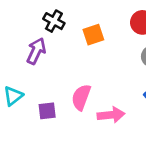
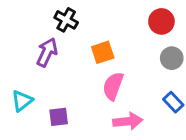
orange square: (93, 35) -> (103, 52), moved
pink semicircle: (81, 97) -> (113, 86), moved

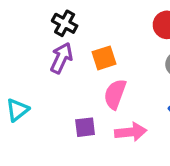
purple arrow: (47, 52) -> (61, 58), moved
purple square: (59, 117) -> (85, 127), moved

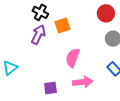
orange square: (104, 58) -> (63, 25), moved
purple square: (85, 127) -> (50, 88), moved

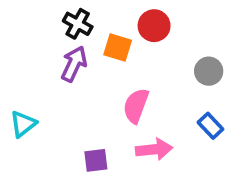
red circle: (106, 13) -> (154, 26), moved
orange square: (63, 25) -> (118, 47), turned 35

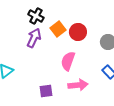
red circle: (154, 26) -> (78, 32), moved
orange square: (118, 47) -> (58, 29), turned 35

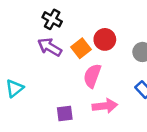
orange square: (58, 29) -> (81, 48), moved
purple arrow: (34, 38) -> (50, 47), turned -84

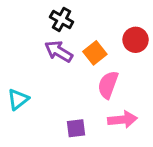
red circle: (105, 39) -> (136, 40), moved

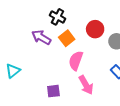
black cross: (62, 19) -> (58, 17), moved
pink arrow: (122, 120) -> (86, 85), turned 66

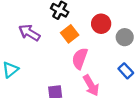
purple arrow: (41, 37) -> (29, 33), moved

